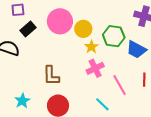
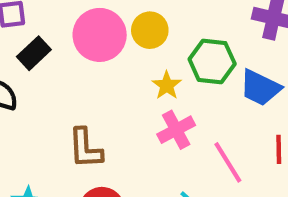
yellow circle: (83, 29) -> (150, 30), moved

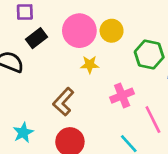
yellow star: (167, 85) -> (90, 65), moved, turned 30
brown L-shape: (85, 148) -> (63, 102), turned 40

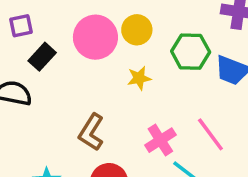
yellow star: (90, 65) -> (139, 78), moved
pink cross: (122, 96) -> (160, 140), moved

